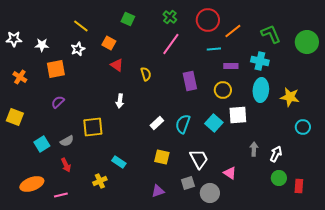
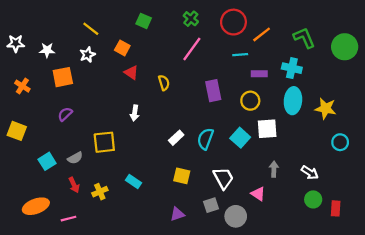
gray arrow: (254, 149) -> (274, 169), moved
white arrow: (276, 154) -> (310, 173), turned 98
yellow cross: (100, 181) -> (100, 192), moved

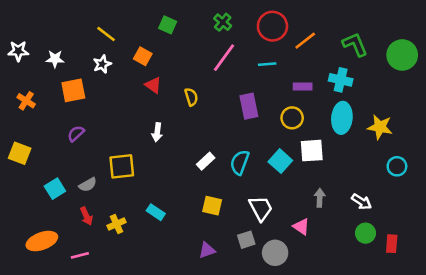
cyan line: (240, 55) -> (267, 64), moved

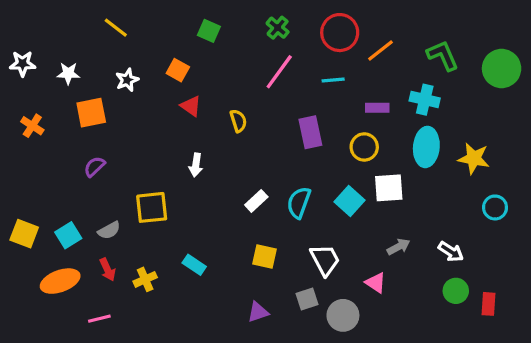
yellow line: (106, 34) -> (116, 28), moved
yellow square: (20, 153) -> (24, 234), moved
gray arrow: (320, 198) -> (399, 247), turned 60
orange ellipse: (42, 241) -> (60, 281), moved

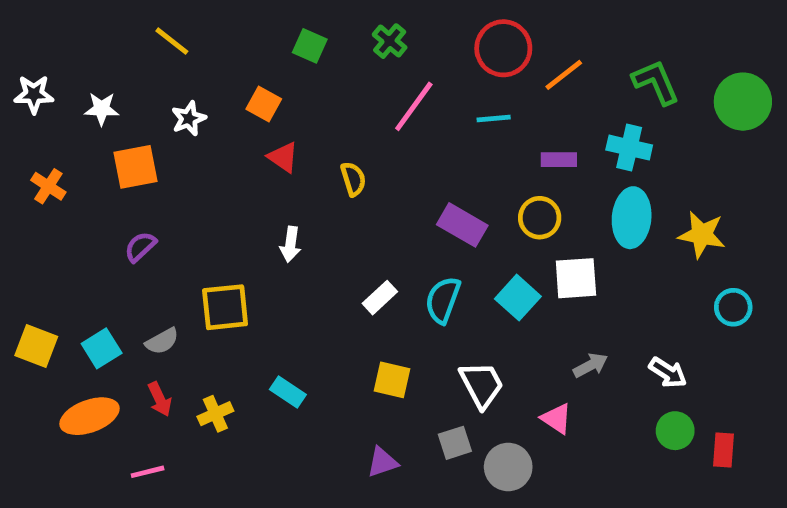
green cross: (278, 28) -> (390, 41), moved
purple rectangle: (310, 132) -> (462, 225), moved, turned -48

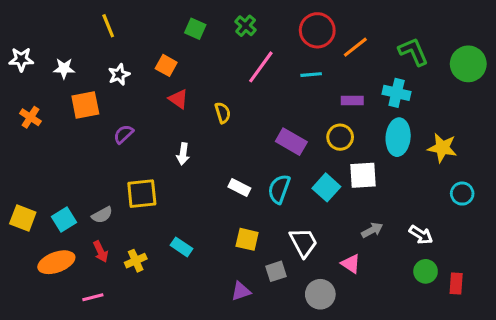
yellow line: (172, 41) -> (108, 26), turned 30
purple semicircle: (140, 247) -> (123, 134), moved
white rectangle: (380, 298) -> (239, 187), turned 70
gray square: (455, 443) -> (276, 271), moved

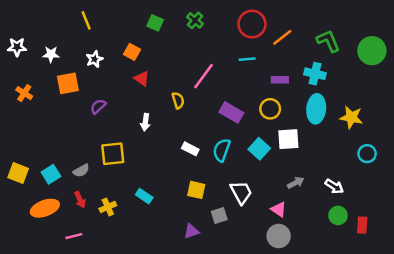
pink line: (261, 67) -> (204, 76), moved
yellow semicircle: (223, 113) -> (178, 100), moved
gray circle: (320, 294) -> (279, 236), moved

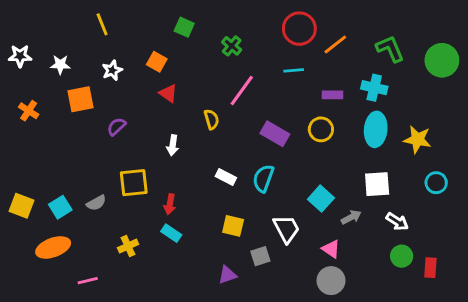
green cross: (195, 20) -> (232, 46), moved
white square: (288, 139) -> (377, 184), moved
cyan square: (259, 149) -> (321, 199), moved
red arrow: (80, 200) -> (170, 204), moved, turned 35

